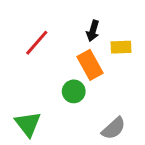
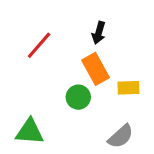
yellow rectangle: (121, 47) -> (128, 88), moved
green triangle: (28, 124) -> (30, 132), turned -48

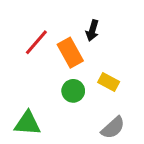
orange rectangle: (96, 69) -> (70, 53), moved
yellow rectangle: (128, 88) -> (109, 82), moved, turned 30

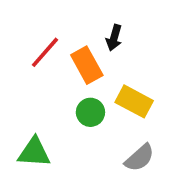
yellow rectangle: (109, 82) -> (134, 101), size x1.4

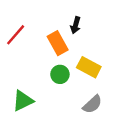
red line: (45, 52) -> (16, 35), moved
green triangle: (34, 152) -> (23, 101), turned -30

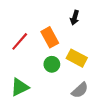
black arrow: (76, 25) -> (75, 18), moved
red line: (16, 35) -> (20, 41), moved

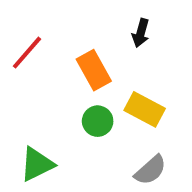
red line: (20, 41) -> (27, 53), moved

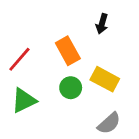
red line: (27, 53) -> (19, 59), moved
green triangle: (37, 164) -> (24, 100), moved

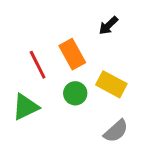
black arrow: (102, 24) -> (108, 25), turned 30
red line: (19, 59) -> (38, 65), moved, turned -68

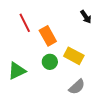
black arrow: (108, 25) -> (86, 17), moved, turned -80
red line: (38, 65) -> (25, 23), moved

